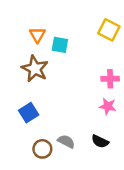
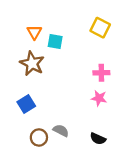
black semicircle: (100, 141) -> (98, 139), moved

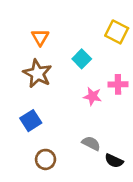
cyan square: (55, 41) -> (82, 59), moved, turned 35
pink star: (99, 98) -> (92, 96), moved
gray semicircle: (61, 131) -> (91, 143), moved

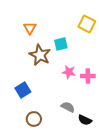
cyan square: (82, 59) -> (61, 44), turned 32
brown star: (37, 74) -> (40, 55), moved
pink cross: (118, 84) -> (88, 76), moved

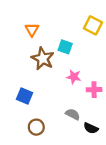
cyan square: (61, 44) -> (65, 47), turned 32
pink cross: (88, 76) -> (94, 90), moved
blue square: (23, 90) -> (24, 96), turned -35

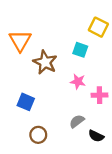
orange triangle: (32, 30) -> (20, 41), moved, size x1.5
cyan square: (65, 47) -> (80, 50), moved
gray semicircle: (73, 114) -> (77, 121), turned -64

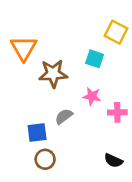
brown star: (45, 62) -> (53, 74), turned -30
blue square: (26, 102) -> (37, 132), moved, turned -30
gray semicircle: (77, 121) -> (64, 116), moved

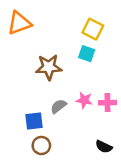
yellow square: (116, 32) -> (93, 29), moved
orange triangle: (24, 48) -> (19, 23), moved, turned 40
pink star: (92, 96) -> (84, 100), moved

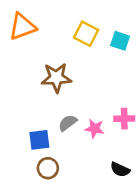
yellow square: (93, 29) -> (86, 34), moved
cyan square: (87, 54) -> (120, 41), moved
pink star: (84, 100) -> (95, 129), moved

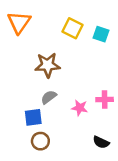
orange triangle: (22, 27) -> (19, 22), turned -35
gray semicircle: (68, 123) -> (49, 97), moved

